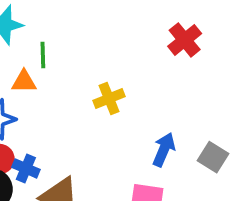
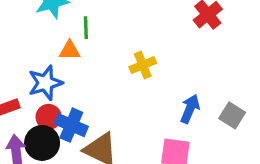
blue cross: (26, 168) -> (71, 125), size x1.4

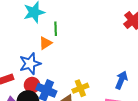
orange triangle: (70, 50) -> (45, 43), turned -32
yellow cross: (143, 65) -> (80, 88), moved

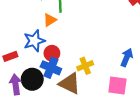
red circle: (32, 85) -> (52, 53), moved

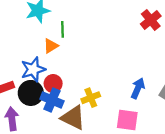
black circle: (32, 79) -> (31, 93), moved

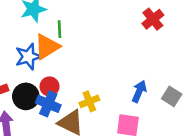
orange triangle: (51, 46) -> (47, 47), size x1.6
blue star: (33, 69) -> (28, 57), moved

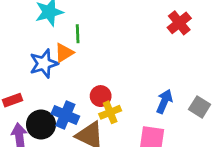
orange triangle: (47, 47) -> (64, 53), size x0.7
red circle: (50, 86) -> (101, 96), moved
black circle: (26, 96) -> (41, 125), moved

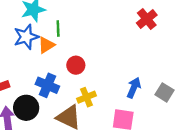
blue star: (44, 64) -> (26, 37), moved
red circle: (101, 96) -> (76, 65), moved
blue cross: (65, 115) -> (47, 85), moved

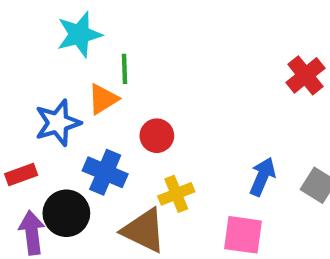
red cross: (147, 19) -> (305, 75), moved
blue star: (26, 37) -> (58, 123), moved

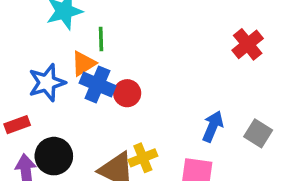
blue cross: (105, 172) -> (97, 84), moved
yellow cross: (176, 194) -> (143, 158), moved

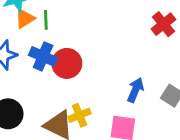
orange triangle: (83, 64) -> (25, 19), moved
red circle: (127, 93) -> (67, 63), size x1.4

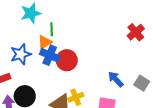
orange triangle: (25, 19) -> (45, 42), moved
blue arrow: (135, 90) -> (116, 79), turned -66

